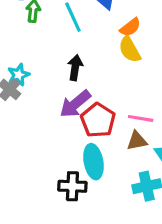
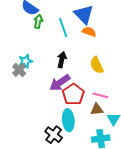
orange semicircle: (130, 27) -> (89, 32), moved, turned -128
yellow semicircle: (130, 49) -> (97, 65), moved
black cross: (72, 186) -> (54, 135), turned 30

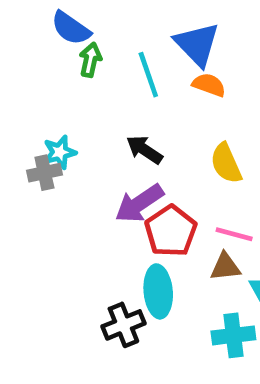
black arrow: (62, 60) -> (144, 150), turned -70
gray cross: (19, 70) -> (44, 173), turned 32
black cross: (54, 135) -> (123, 325), turned 30

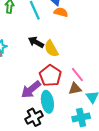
yellow semicircle: (226, 163) -> (51, 49), moved
purple arrow: (139, 203) -> (31, 89), moved
pink line: (234, 234) -> (77, 75), turned 42

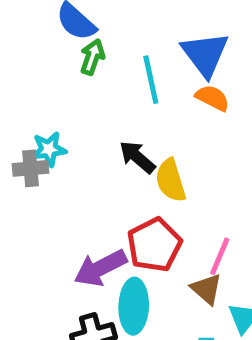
pink line: (77, 75) -> (220, 256), turned 49
brown triangle: (75, 89) -> (207, 289), turned 40

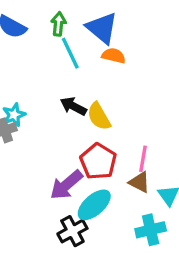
green arrow: (92, 57) -> (58, 24), moved
cyan ellipse: (134, 306) -> (94, 205), turned 60

